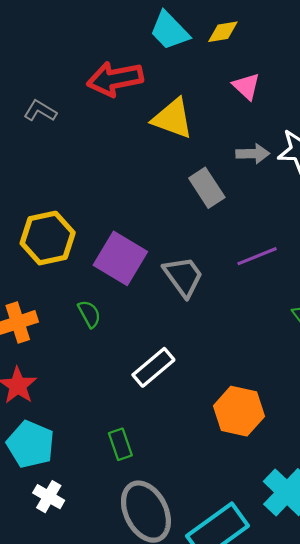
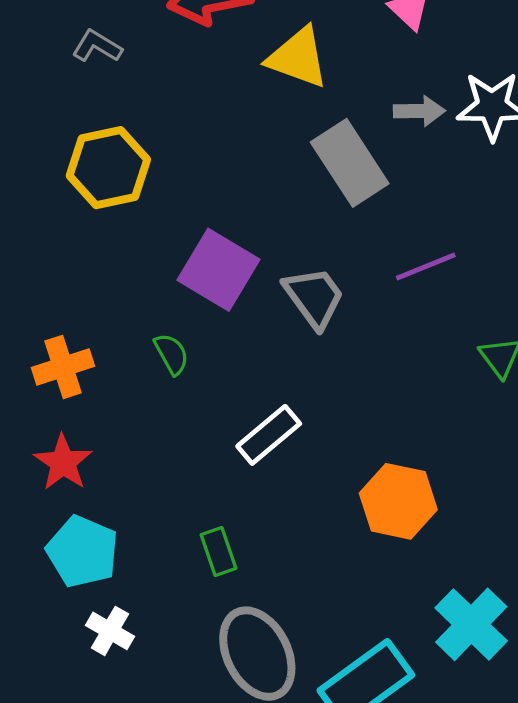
gray rectangle: (207, 188) -> (350, 163), size x1.4
yellow hexagon: (48, 238) -> (108, 168), moved

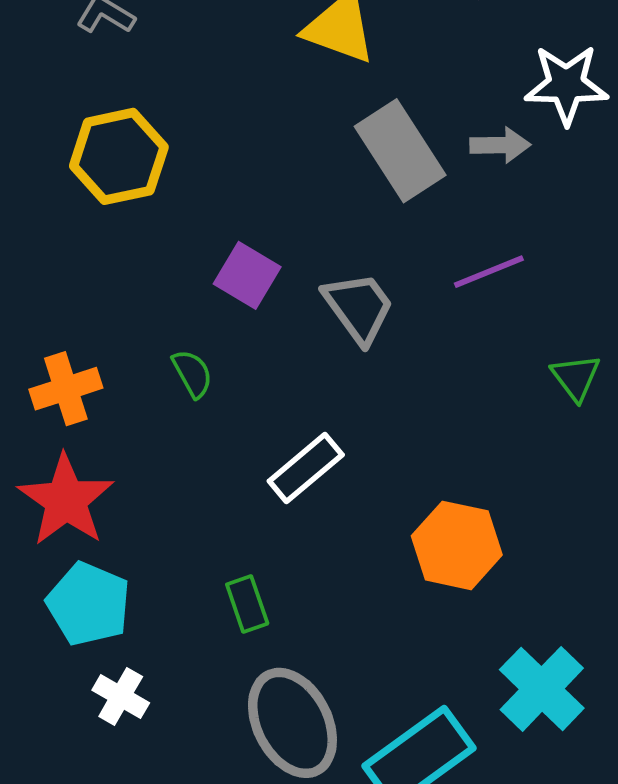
gray arrow: (419, 111) -> (500, 145), moved
purple square: (218, 270) -> (247, 275), size x0.7
red star: (63, 462) -> (66, 500), size x1.4

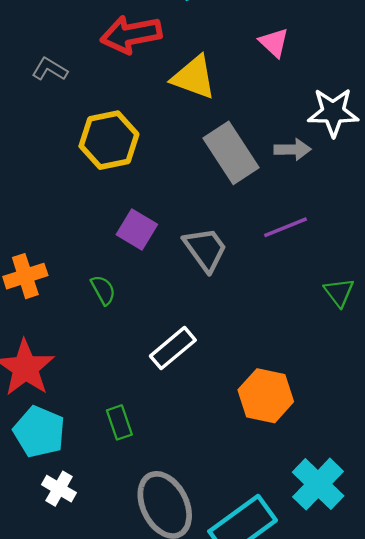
yellow hexagon: (119, 156) -> (109, 140), moved
orange cross: (66, 389) -> (25, 276), moved
green rectangle: (247, 604) -> (119, 422), moved

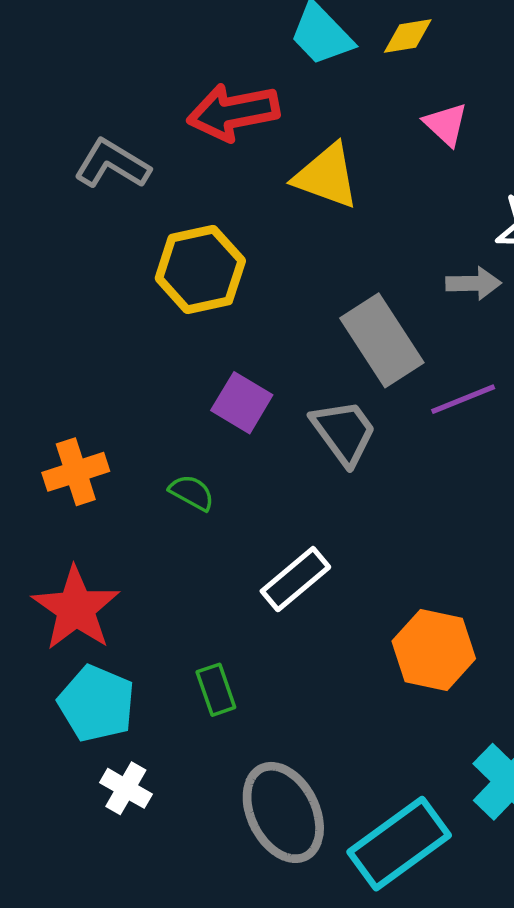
gray L-shape: (50, 69) -> (112, 164), size x1.4
gray rectangle: (231, 153) -> (382, 340), moved
green semicircle: (103, 290) -> (192, 493), turned -32

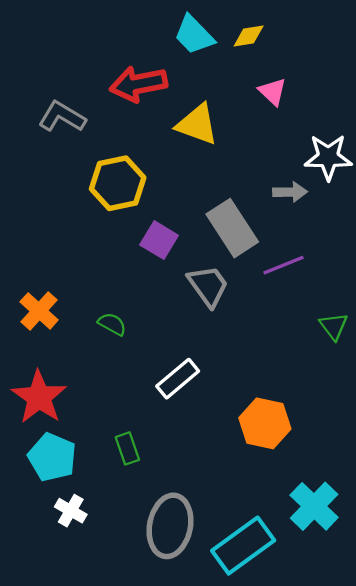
purple square: (242, 403) -> (159, 240), moved
orange cross: (76, 472) -> (39, 311), turned -30
gray ellipse: (283, 812) -> (170, 526), turned 38

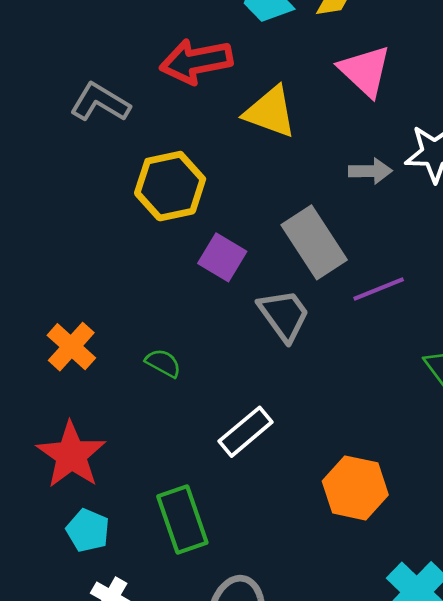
pink triangle: (273, 92) -> (365, 71), size x1.5
gray arrow: (290, 192) -> (370, 171), moved
green rectangle: (127, 448) -> (182, 519), size x1.6
cyan pentagon: (52, 457) -> (88, 530), size x0.7

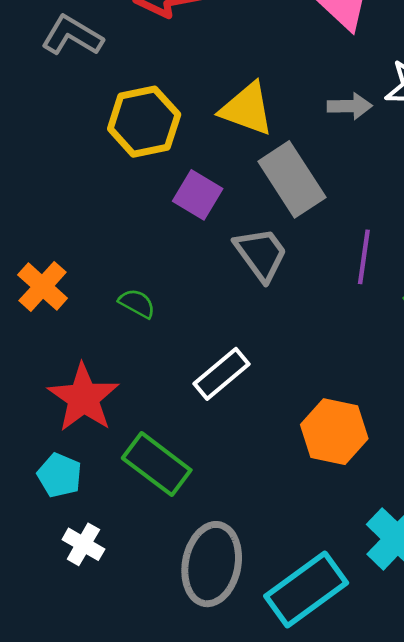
yellow triangle: (270, 112) -> (247, 109), moved
purple line: (379, 289) -> (364, 257), moved, turned -60
red star: (71, 455) -> (83, 398), moved
green rectangle: (182, 519) -> (157, 464), turned -34

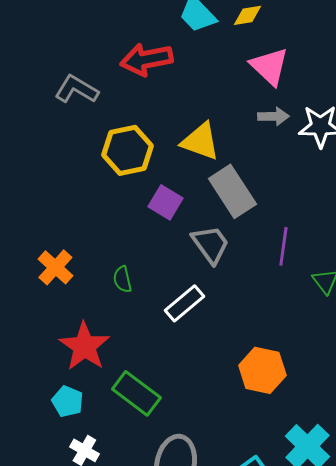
gray arrow: (350, 106) -> (273, 116), moved
green semicircle: (137, 303) -> (122, 279), turned -132
white rectangle: (222, 374) -> (184, 303), moved

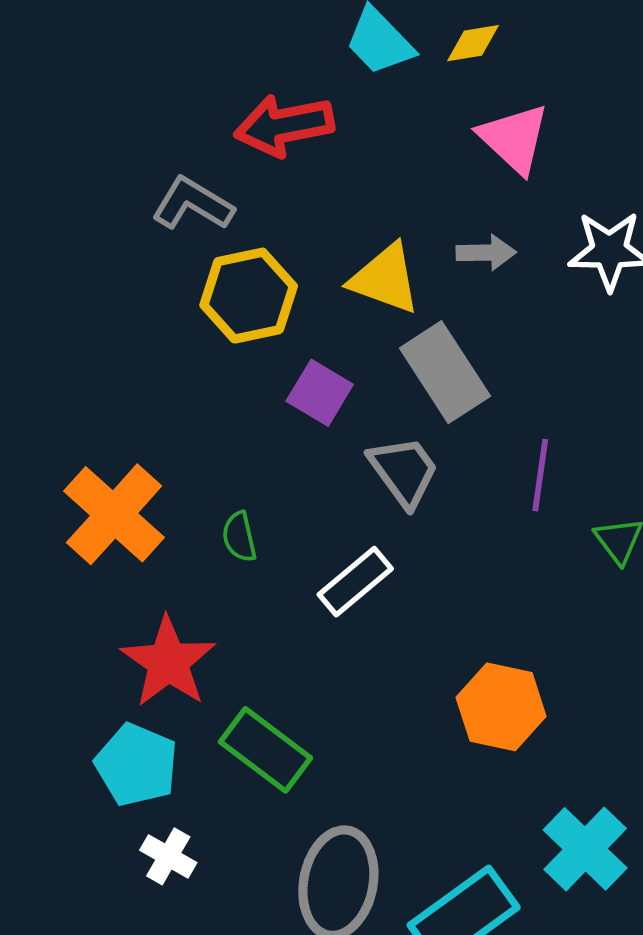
gray L-shape: (76, 89) -> (193, 204), moved
gray arrow: (273, 116) -> (486, 253), moved
orange cross: (55, 267) -> (114, 514), size x1.5
cyan pentagon: (67, 401) -> (136, 765), size x1.4

